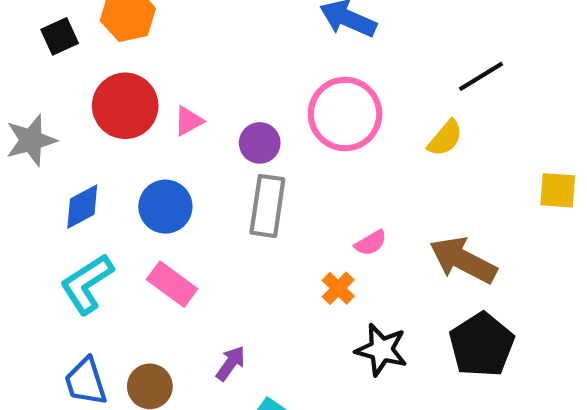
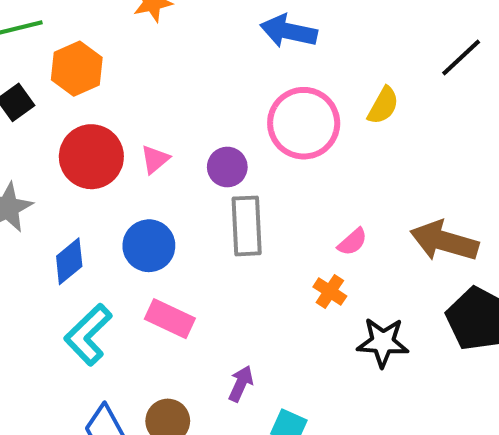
black line: (481, 76) -> (461, 57), moved
yellow semicircle: (445, 138) -> (383, 106), moved

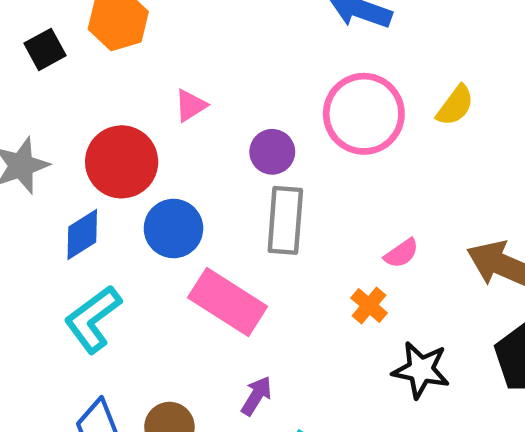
red circle: (91, 157) -> (122, 162), moved
pink triangle: (155, 159) -> (191, 105), moved
pink rectangle: (170, 319) -> (228, 302), moved, size x1.4

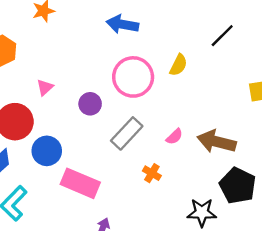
gray rectangle: (285, 220) -> (127, 133), moved, turned 48
pink semicircle: (401, 253) -> (174, 137), moved
black star: (421, 370) -> (202, 213), moved

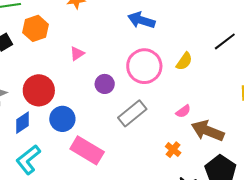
pink triangle: (45, 87) -> (77, 54), moved
pink semicircle: (174, 137) -> (183, 111), moved
orange cross: (152, 173) -> (173, 150), moved

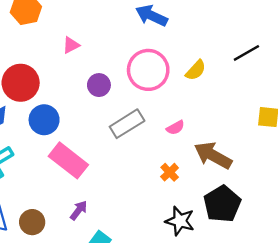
pink semicircle: (183, 111) -> (175, 128), moved

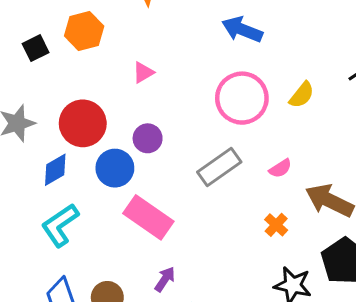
purple circle: (99, 85) -> (148, 138), moved

